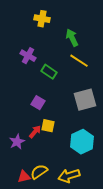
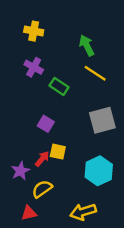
yellow cross: (42, 19) -> (34, 31), moved
yellow semicircle: (39, 172) -> (42, 189), moved

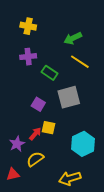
green arrow: (87, 45) -> (73, 38), turned -90
purple cross: (34, 67) -> (28, 57), turned -35
gray square: (102, 120) -> (69, 97), moved
red triangle: (29, 213) -> (13, 174), moved

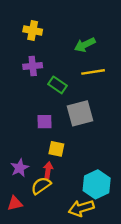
yellow line: (80, 62) -> (93, 72), turned -42
purple square: (38, 104) -> (45, 122), turned -32
red arrow: (35, 134) -> (48, 170), moved, turned -32
cyan hexagon: (83, 144) -> (97, 184), moved

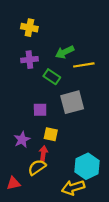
green arrow: (85, 45) -> (65, 52), moved
purple star: (20, 168) -> (22, 140), moved

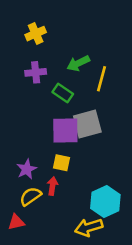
yellow cross: (29, 28) -> (36, 34), turned -35
yellow line: (84, 65) -> (102, 79), turned -66
purple square: (40, 110) -> (65, 130), moved, size x1.6
yellow semicircle: (37, 167) -> (30, 196), moved

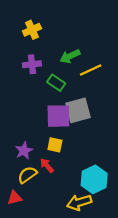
yellow line: (102, 79) -> (91, 70), turned 50
red arrow: (52, 186) -> (47, 166), turned -49

